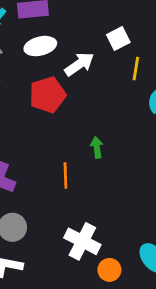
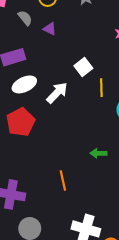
red pentagon: (48, 95) -> (21, 122), moved
green arrow: (97, 147) -> (99, 153), moved, turned -70

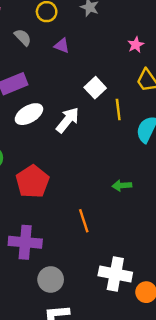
purple triangle: (50, 29) -> (62, 46), moved
red pentagon: (21, 122) -> (32, 182), moved

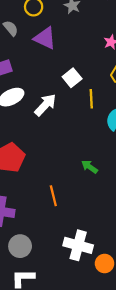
purple triangle: (62, 46) -> (45, 38), size x1.6
green arrow: (122, 185) -> (90, 167), turned 35

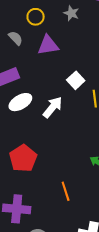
purple triangle: (45, 38) -> (48, 45), turned -30

